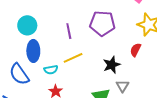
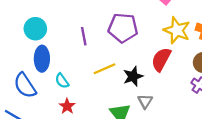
red semicircle: (136, 50) -> (161, 59), size x1.5
yellow line: (73, 58) -> (104, 69), moved
cyan semicircle: (51, 70) -> (62, 81), turned 64

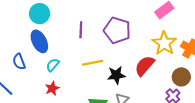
blue ellipse: (42, 59) -> (39, 41), turned -40
cyan semicircle: (62, 81) -> (53, 65), turned 64
blue semicircle: (25, 85) -> (19, 62), size x0.7

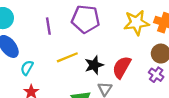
yellow star: (164, 43) -> (136, 23), turned -30
red semicircle: (145, 66) -> (122, 67), moved

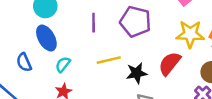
red semicircle: (122, 67) -> (170, 63), moved

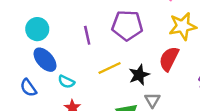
cyan semicircle: (63, 64) -> (66, 82), turned -91

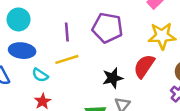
blue ellipse: (45, 60) -> (22, 51), turned -50
yellow line: (110, 68) -> (67, 59), moved

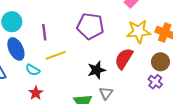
purple line: (67, 32) -> (44, 32), moved
blue ellipse: (22, 51) -> (16, 49), turned 60

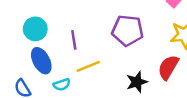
cyan semicircle: (33, 70) -> (62, 85), turned -48

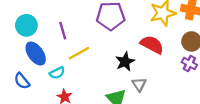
red semicircle: (168, 67) -> (152, 45), turned 95

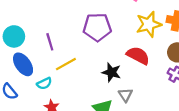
black star: (125, 62) -> (111, 72), turned -30

